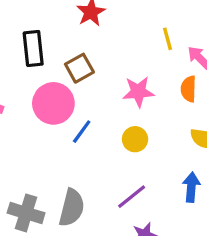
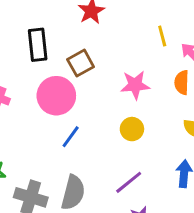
blue line: (82, 132) -> (71, 137), moved

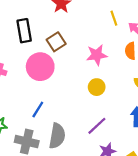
blue line: (71, 137) -> (38, 110), moved

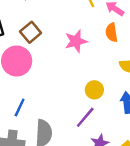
yellow circle: (97, 87) -> (94, 90), moved

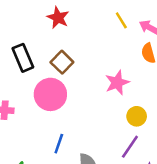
pink star: (76, 41) -> (117, 83), moved

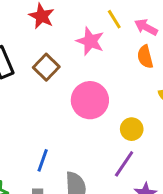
pink star: (117, 83) -> (90, 41), moved, turned -30
pink circle: (50, 94) -> (90, 100), moved

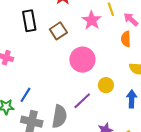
blue line: (43, 160) -> (25, 95), moved
purple line: (124, 164) -> (82, 101), moved

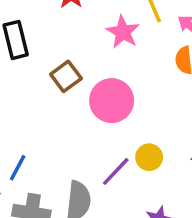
brown square: (58, 31) -> (66, 76), moved
yellow circle: (106, 85) -> (149, 157), moved

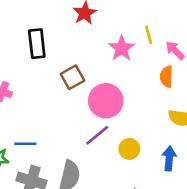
blue line: (18, 168) -> (25, 144), turned 55
purple line: (116, 171) -> (97, 135), moved

